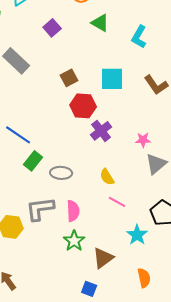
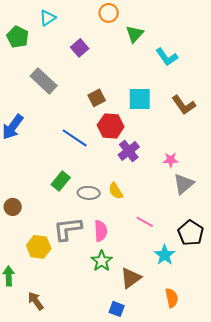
green triangle: (100, 23) -> (135, 34), moved, turned 42
cyan L-shape: (139, 37) -> (167, 57), turned -65
blue line: (18, 135) -> (75, 138), moved
yellow semicircle: (107, 177) -> (116, 191), moved

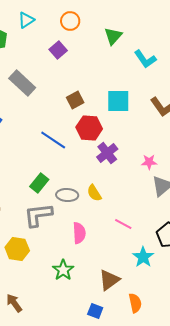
orange circle: (109, 13) -> (70, 21), moved
gray L-shape: (68, 229) -> (38, 215), moved
green star: (102, 261) -> (63, 270), moved
orange semicircle: (172, 298) -> (135, 303), moved

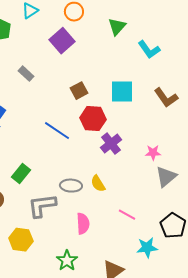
purple square: (58, 50) -> (62, 41), size x1.4
gray rectangle: (22, 83) -> (26, 74), size x0.6
green rectangle: (39, 183) -> (21, 174), moved
cyan star: (143, 257) -> (147, 248), turned 30

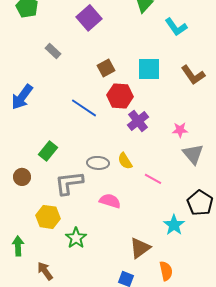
gray triangle: (166, 177) -> (193, 154), turned -30
pink line: (127, 215) -> (153, 179), moved
pink semicircle: (83, 224) -> (110, 201), turned -70
cyan star: (147, 248) -> (174, 225), turned -30
green star: (67, 261) -> (76, 238), moved

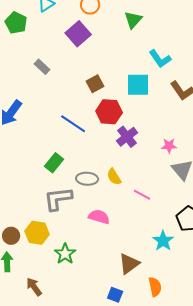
cyan L-shape: (176, 27) -> (160, 59), moved
green rectangle: (48, 151) -> (54, 163), moved
brown circle: (22, 177) -> (11, 236), moved

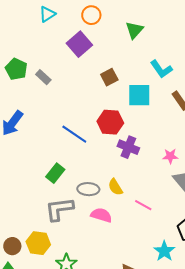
green pentagon: (16, 23) -> (16, 69), moved
brown square: (95, 84) -> (109, 77), moved
purple cross: (127, 137) -> (128, 147), turned -30
pink semicircle: (99, 217) -> (101, 215), moved

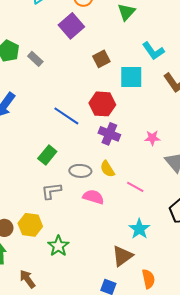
purple cross: (128, 147) -> (109, 134), moved
pink star: (170, 156) -> (152, 138), moved
gray L-shape: (59, 209) -> (51, 191), size x0.7
cyan star: (164, 251) -> (139, 229), moved

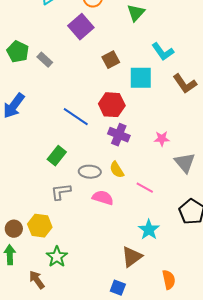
green star: (58, 246) -> (57, 257), moved
orange semicircle: (148, 279) -> (169, 280), moved

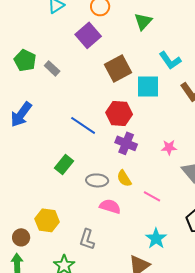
brown square: (111, 60) -> (118, 68), size x1.5
gray L-shape: (61, 192) -> (87, 239), moved, turned -65
yellow hexagon: (40, 226) -> (47, 220), moved

